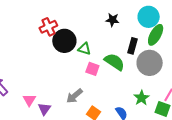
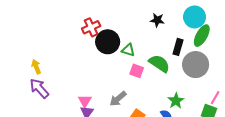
green star: (142, 98) -> (176, 101), moved
pink triangle: (29, 100) -> (85, 101), moved

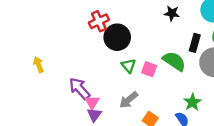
green triangle: (128, 50) -> (129, 66), moved, turned 32
purple arrow: (39, 88) -> (80, 89), moved

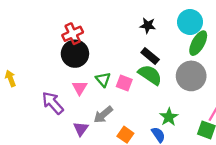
black circle: (117, 37) -> (75, 54), moved
black rectangle: (195, 43) -> (150, 56), moved, turned -66
pink triangle: (92, 102) -> (80, 88), moved
purple triangle: (94, 115) -> (81, 129), moved

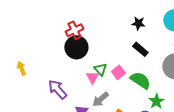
green semicircle: (150, 75) -> (140, 80), moved
pink square: (124, 83) -> (118, 72), turned 32
pink triangle: (80, 88) -> (92, 77), moved

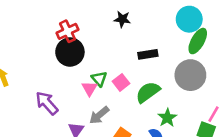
black star: (138, 23) -> (122, 19), moved
black rectangle: (140, 49) -> (148, 54), turned -49
green semicircle: (140, 80) -> (148, 92), turned -70

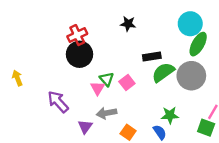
green semicircle: (148, 92) -> (163, 72), moved
gray arrow: (99, 115) -> (107, 113), turned 30
green star: (167, 118) -> (170, 115), turned 30

